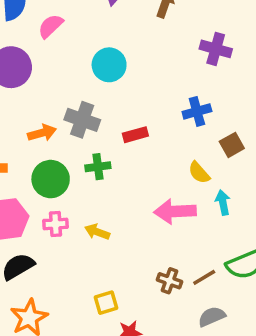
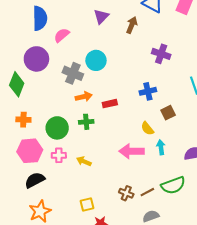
gray cross: (82, 120) -> (73, 73), moved
orange arrow: (42, 133) -> (84, 97), moved

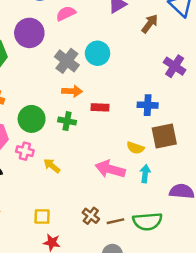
brown square: (168, 113) -> (164, 136), size x1.5
yellow semicircle: (147, 128) -> (135, 148), turned -48

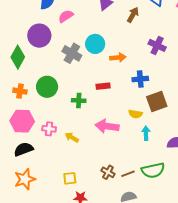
orange arrow: (72, 91) -> (118, 57), moved
green circle: (32, 119) -> (47, 87), moved
pink arrow: (110, 169) -> (107, 126), moved

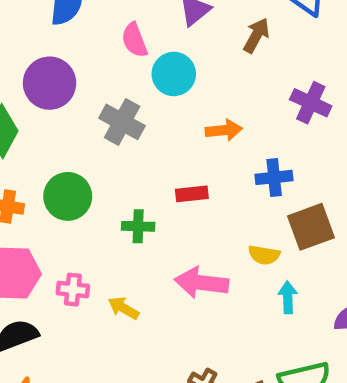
pink semicircle: (66, 16) -> (134, 40), moved, turned -77
cyan circle: (95, 44) -> (174, 74), moved

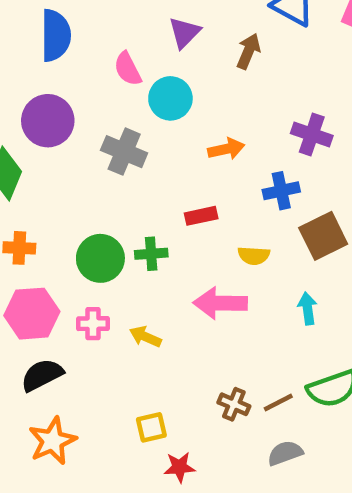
purple cross: (311, 103) -> (312, 135), moved
green circle: (68, 196) -> (100, 258), moved
yellow semicircle: (264, 255) -> (254, 256), moved

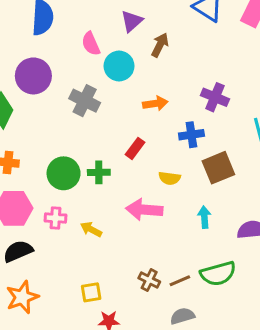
brown arrow: (248, 51) -> (160, 45), moved
red rectangle: (201, 216) -> (135, 148), turned -45

